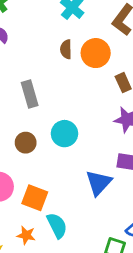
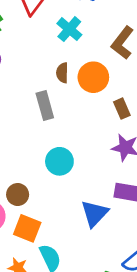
gray rectangle: (30, 94) -> (45, 105), moved
brown circle: (26, 143) -> (18, 195), moved

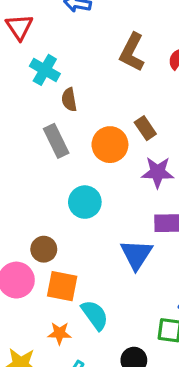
cyan cross: (69, 29) -> (45, 70), moved
orange circle: (93, 77) -> (110, 145), moved

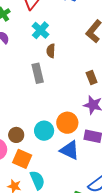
orange circle: (110, 145) -> (67, 123), moved
cyan circle: (85, 202) -> (44, 131), moved
blue triangle: (136, 254) -> (70, 150), turned -50

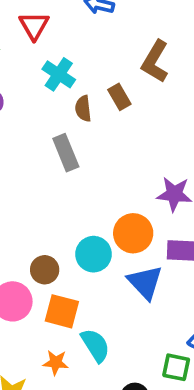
brown rectangle: (92, 78) -> (119, 97), moved
blue triangle: (70, 150) -> (145, 282), turned 30

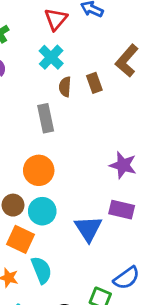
red triangle: (34, 26) -> (56, 19), moved
orange circle: (133, 233) -> (39, 170), moved
cyan circle: (93, 254) -> (42, 211), moved

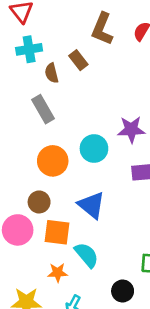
cyan cross: (51, 57) -> (29, 49), turned -35
cyan circle: (42, 211) -> (94, 149), moved
blue triangle: (88, 229) -> (92, 205), moved

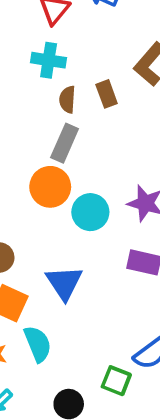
gray rectangle: (43, 109) -> (65, 143), moved, turned 36
orange circle: (53, 161) -> (50, 187), moved

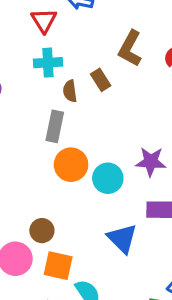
gray rectangle: (65, 143) -> (55, 126), moved
blue triangle: (64, 283) -> (122, 238), moved

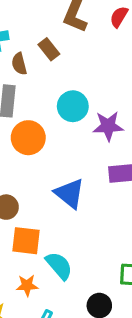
cyan circle: (108, 178) -> (73, 106), moved
blue triangle: (122, 238) -> (70, 193), moved

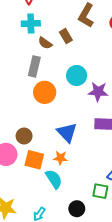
brown semicircle: (19, 64) -> (45, 43), turned -48
orange star: (27, 285) -> (60, 158), moved

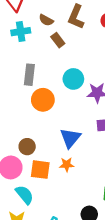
brown semicircle: (45, 43) -> (46, 20), moved
blue triangle: (67, 132) -> (70, 138), turned 30
cyan semicircle: (54, 179) -> (25, 195), moved

